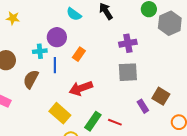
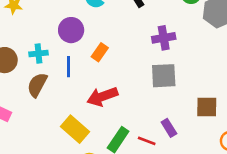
cyan cross: (40, 51) -> (38, 54), moved
brown square: (161, 96) -> (207, 107), turned -30
purple rectangle: (143, 106) -> (169, 128), moved

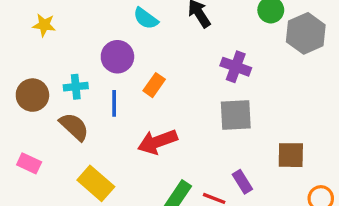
purple cross: (164, 38) -> (236, 67), turned 30
brown semicircle: (37, 85) -> (74, 127), turned 105
yellow rectangle: (75, 129) -> (96, 183), moved

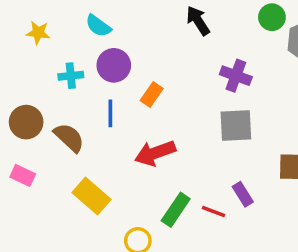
cyan semicircle: (146, 18) -> (98, 26), moved
cyan cross: (76, 87) -> (71, 76), moved
brown circle: (32, 95) -> (26, 122), moved

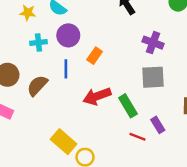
yellow star: (38, 33) -> (28, 13), moved
brown semicircle: (69, 138) -> (37, 86), turned -90
yellow rectangle: (91, 196) -> (64, 142), moved
green rectangle: (176, 210) -> (128, 106), moved, turned -65

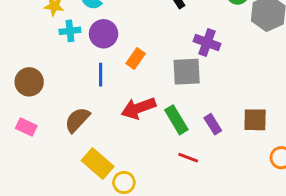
cyan cross: (38, 43) -> (70, 31), moved
gray square: (153, 77) -> (187, 72), moved
brown semicircle: (37, 86) -> (77, 120), moved
purple rectangle: (158, 125) -> (213, 124), moved

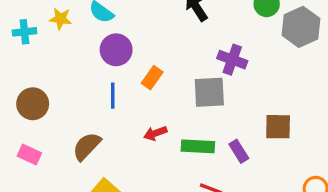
cyan cross: (70, 31) -> (24, 32), moved
red arrow: (138, 108) -> (155, 133), size x0.6
green rectangle: (176, 120) -> (198, 146), turned -56
brown square: (255, 120) -> (278, 127), moved

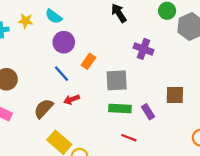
gray square: (209, 92) -> (117, 80), moved
blue line: (113, 96) -> (62, 74), turned -42
red arrow: (155, 133) -> (72, 99), moved

